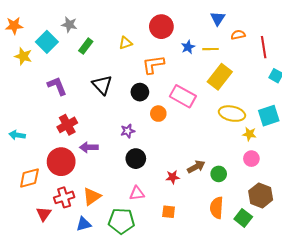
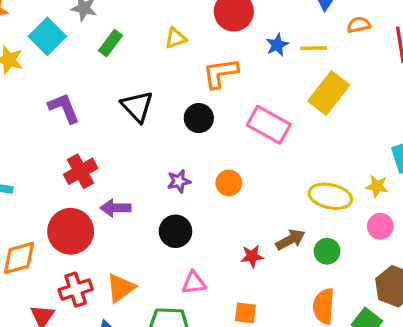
orange circle: (158, 114) -> (229, 183), moved
yellow ellipse: (232, 114) -> (330, 196), moved
black circle: (136, 159) -> (176, 231), moved

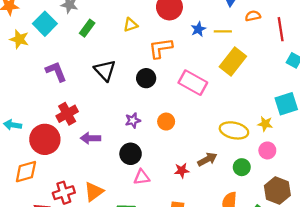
red circle: (71, 231) -> (45, 139), moved
green circle: (327, 251) -> (242, 167), moved
pink triangle: (194, 283) -> (142, 177), moved

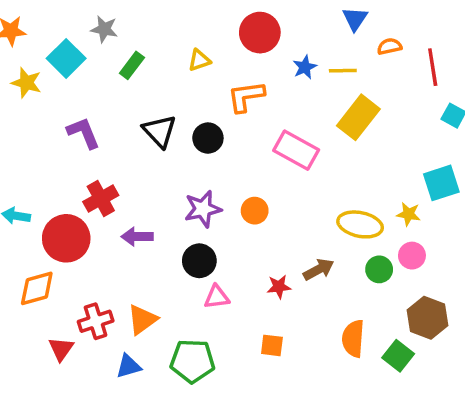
black circle: (146, 78) -> (208, 138), moved
purple star: (133, 120) -> (203, 209), size x1.5
green circle: (242, 167) -> (379, 269), moved

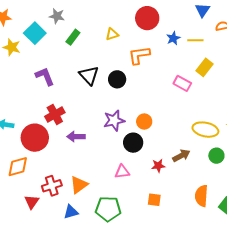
yellow rectangle: (358, 117) -> (204, 67), size x0.7
pink rectangle: (296, 150) -> (182, 83), moved, size x0.7
black circle: (199, 261) -> (133, 143), moved

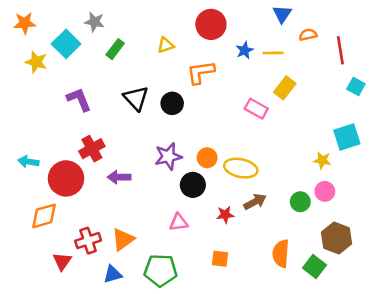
yellow ellipse: (205, 130) -> (241, 168), moved

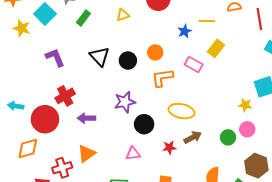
blue star: (245, 50) -> (185, 31), moved
orange L-shape: (201, 72) -> (162, 78), moved
orange circle: (207, 158) -> (155, 52), moved
orange triangle: (123, 239) -> (86, 154), moved

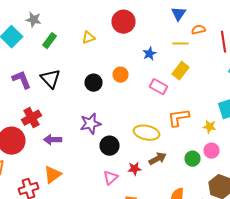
yellow line: (207, 21) -> (180, 44), moved
black triangle: (100, 56) -> (50, 79), moved
orange L-shape: (162, 78) -> (178, 118), moved
pink triangle: (133, 154) -> (110, 178), moved, turned -35

